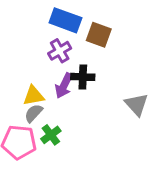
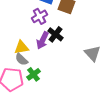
black cross: (83, 77) -> (56, 34), turned 35
gray semicircle: (34, 113) -> (22, 59), turned -88

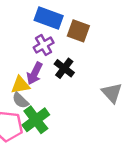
purple arrow: (42, 40) -> (35, 73), moved
green cross: (34, 74) -> (36, 120), size x1.5

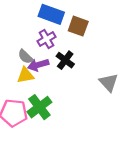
purple arrow: (35, 73) -> (38, 65), turned 48
gray semicircle: (20, 100) -> (25, 57), moved

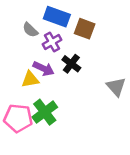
gray semicircle: (25, 57) -> (30, 30), moved
purple arrow: (38, 65) -> (44, 69), turned -138

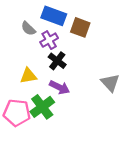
black cross: (71, 64) -> (57, 61), moved
purple arrow: (44, 69) -> (59, 87), moved

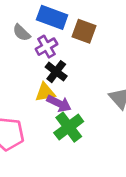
yellow triangle: (28, 76) -> (45, 92), moved
green cross: (42, 107) -> (69, 127), moved

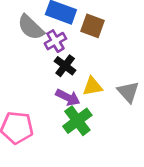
gray semicircle: (21, 33) -> (31, 27), size x1.5
yellow triangle: (45, 92) -> (93, 86), moved

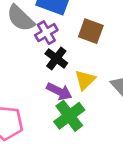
brown square: (93, 26) -> (91, 31), moved
yellow triangle: (93, 86) -> (85, 80), turned -35

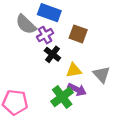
yellow triangle: (85, 80) -> (74, 70), turned 35
purple arrow: (59, 91) -> (77, 89), moved

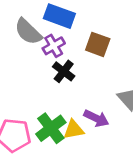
yellow triangle: (74, 70) -> (74, 130), moved
green cross: (62, 97) -> (51, 128), moved

